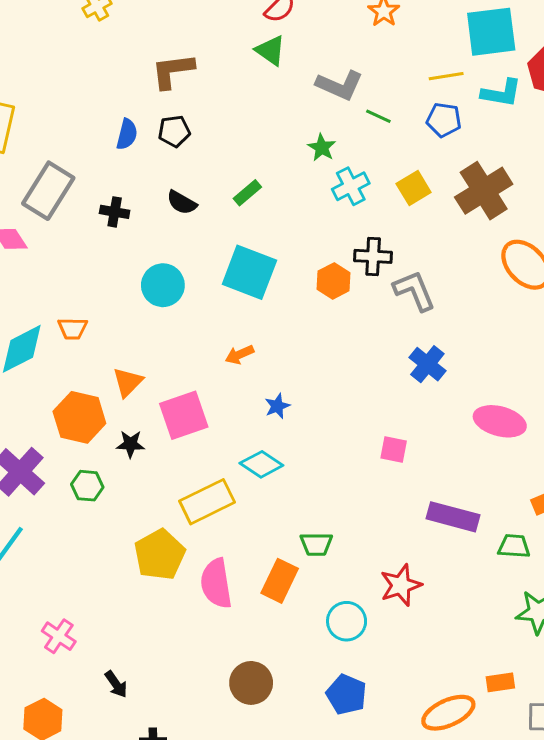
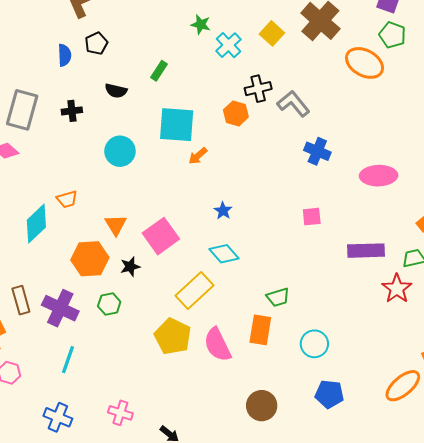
orange arrow: (240, 355) -> (198, 156), moved
cyan diamond: (261, 464) -> (224, 254), turned 32
red star: (401, 585) -> (397, 289), moved

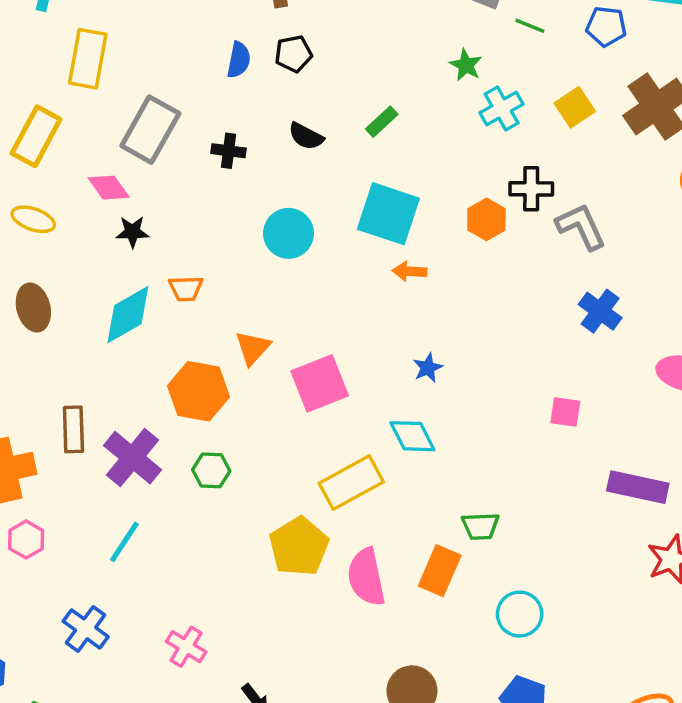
orange arrow: (198, 156) -> (410, 271), turned 30
black star: (130, 267) -> (132, 232), moved

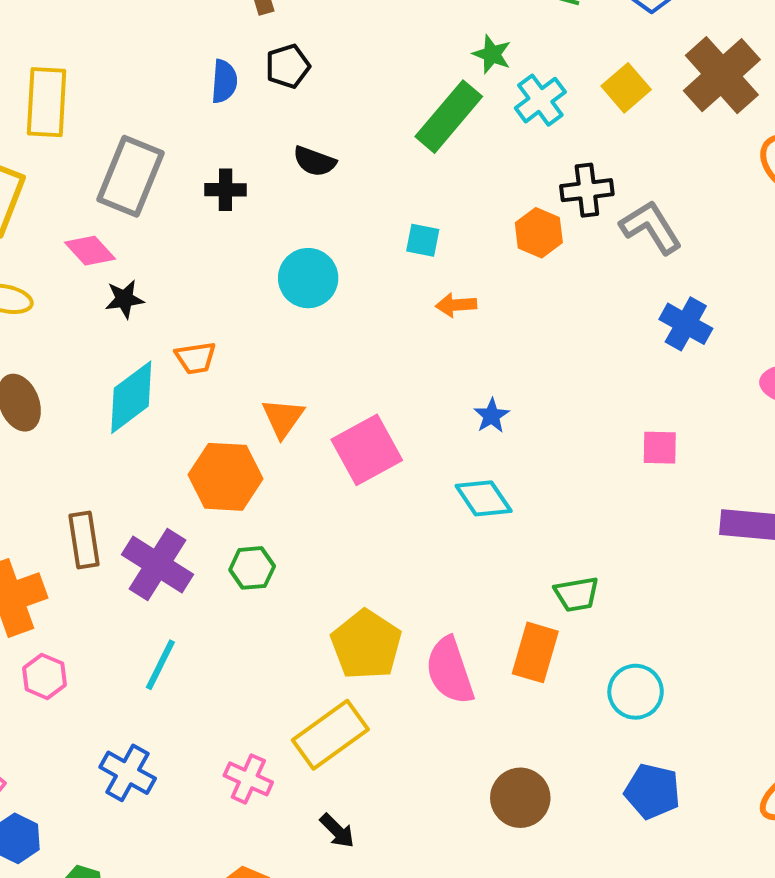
green rectangle: (382, 122) -> (449, 117), moved, size x1.8
cyan square: (388, 214) -> (423, 240), size x0.5
yellow rectangle: (351, 483) -> (330, 735), moved

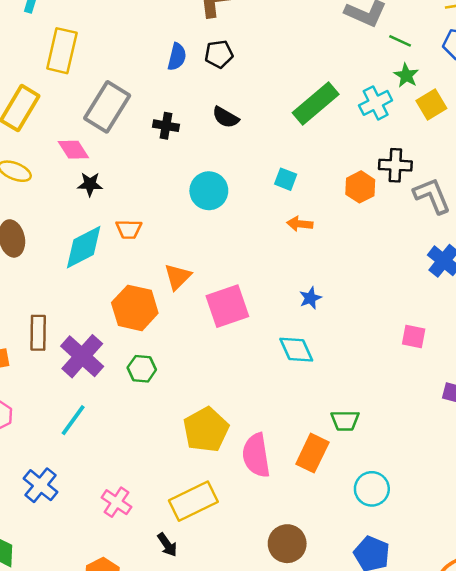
green star: (492, 54) -> (406, 75), moved
yellow rectangle: (330, 735) -> (193, 501), moved

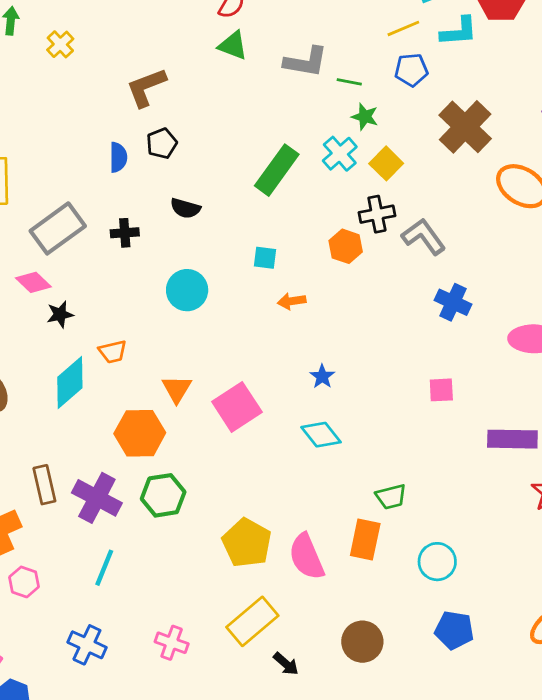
yellow square: (431, 104) -> (386, 163), moved
gray rectangle: (107, 107) -> (58, 228), turned 36
green hexagon: (142, 369) -> (163, 495), size x1.4
black arrow: (167, 545) -> (286, 664), moved

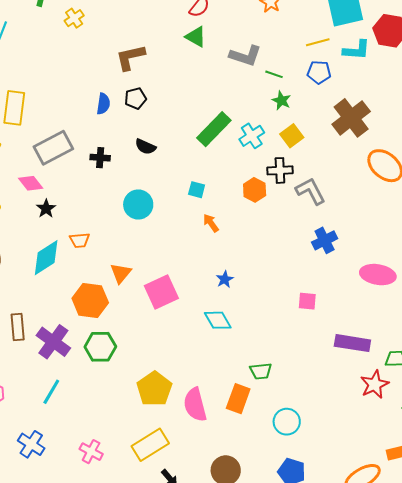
cyan cross: (340, 154) -> (252, 136), moved
orange arrow: (292, 301) -> (211, 223), turned 54
blue cross: (453, 302) -> (325, 240), turned 30
black star: (60, 314) -> (46, 209), turned -30

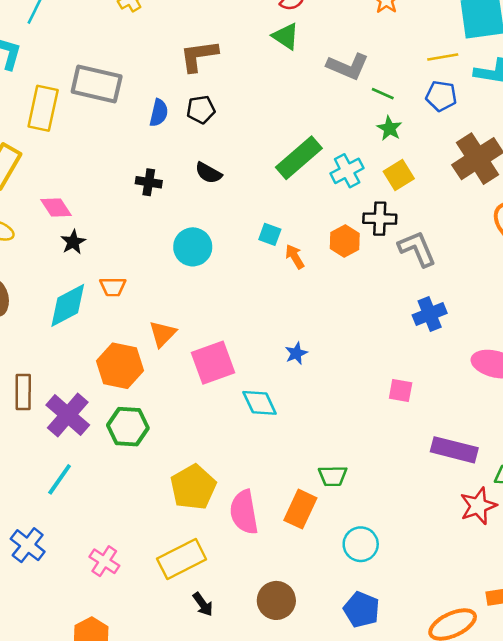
gray rectangle: (53, 148) -> (97, 84), moved, turned 36
orange arrow: (211, 223) -> (295, 257), moved
cyan diamond: (218, 320) -> (260, 403), moved

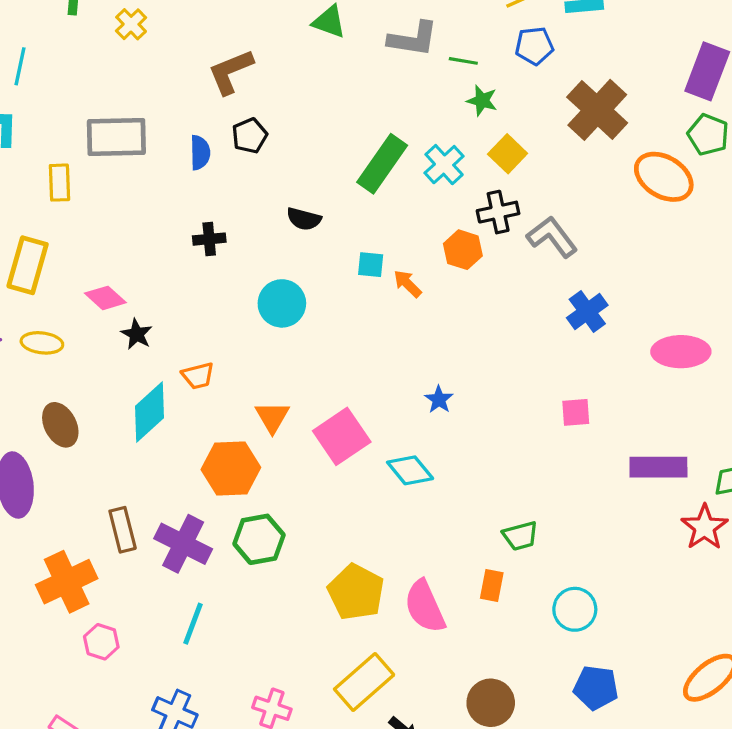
yellow rectangle: (43, 108) -> (60, 183), size x0.7
black semicircle: (208, 173) -> (304, 219), moved
orange rectangle: (300, 509) -> (492, 586), size x0.7

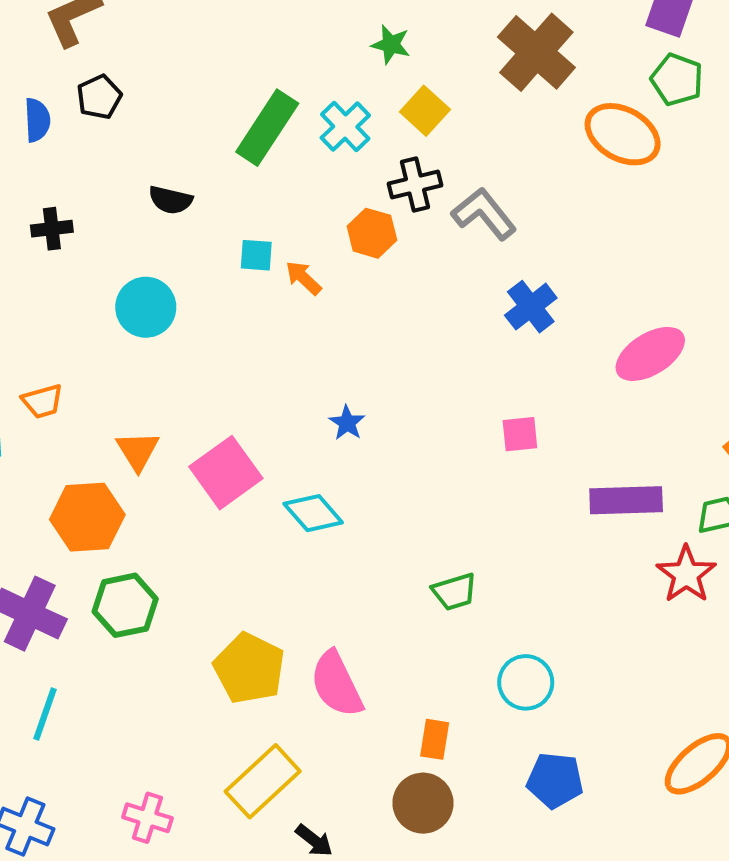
pink ellipse: (681, 352) -> (650, 354), turned -30
orange rectangle: (492, 586) -> (435, 739), moved

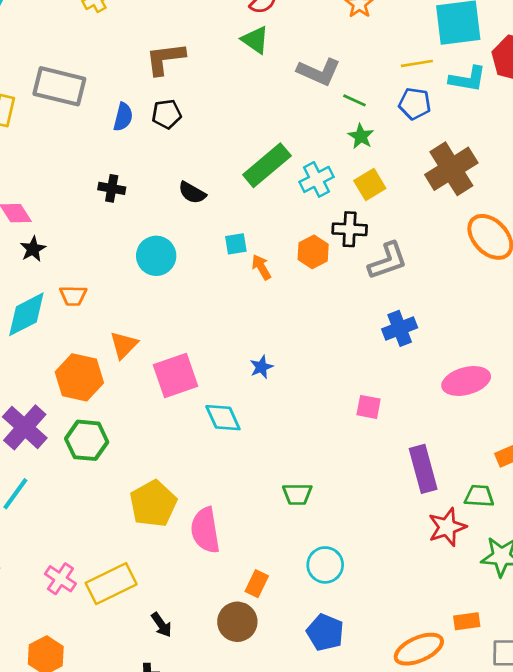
gray L-shape: (484, 214) -> (388, 261), turned 93
cyan square: (256, 255) -> (236, 244), turned -30
purple rectangle: (626, 500) -> (423, 469), turned 60
yellow rectangle: (263, 781) -> (111, 584), moved

